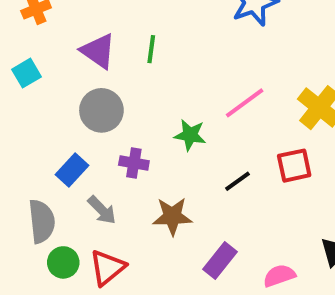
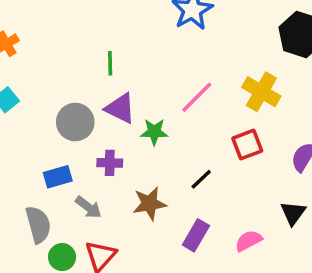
purple triangle: (98, 51) -> (120, 108), moved
blue rectangle: (72, 170) -> (58, 177), turned 40
black line: (237, 181) -> (201, 179), moved

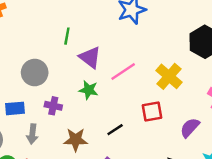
purple triangle: (120, 108) -> (90, 57), moved
gray arrow: (88, 207) -> (32, 134), turned 48

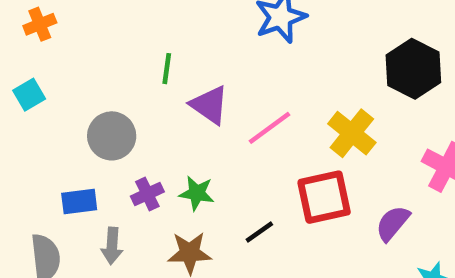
green star: (89, 90) -> (197, 193), moved
purple cross: (53, 106) -> (147, 194), turned -35
red square: (152, 112) -> (324, 197), size x1.4

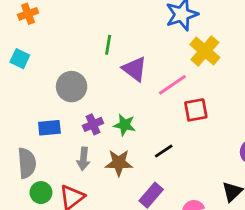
cyan square: (29, 95) -> (20, 59), turned -36
yellow cross: (352, 133) -> (205, 51), moved
red square: (324, 197) -> (196, 110), moved, size x0.7
gray arrow: (112, 246) -> (83, 159), moved

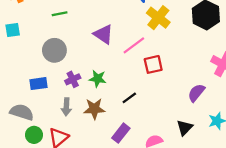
green line: (108, 45) -> (60, 14), moved, turned 72
cyan square: (20, 59) -> (13, 30), turned -32
gray semicircle: (27, 163) -> (22, 112), turned -65

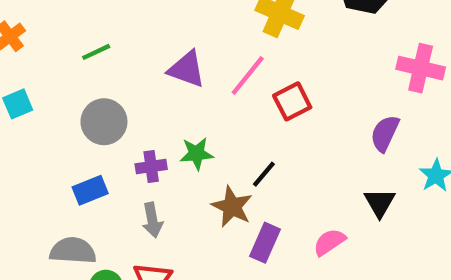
purple cross: (73, 79) -> (151, 167), turned 32
brown star: (94, 109) -> (232, 207), moved, turned -30

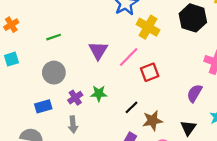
purple triangle: (187, 69) -> (98, 50), turned 36
purple cross: (151, 167) -> (75, 98), turned -32
brown star: (232, 207) -> (152, 121), moved, turned 30

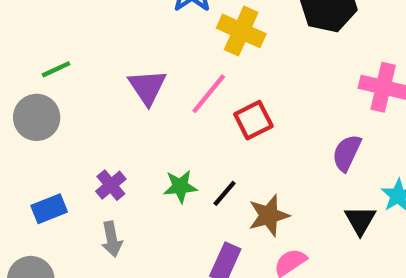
gray circle: (54, 73) -> (37, 117), moved
green star: (99, 94) -> (180, 186), moved
black triangle: (188, 128) -> (360, 220), moved

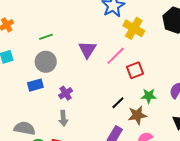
gray circle: (37, 117) -> (46, 62), moved
green star: (180, 186) -> (149, 96), moved
blue rectangle: (49, 209) -> (35, 85), moved

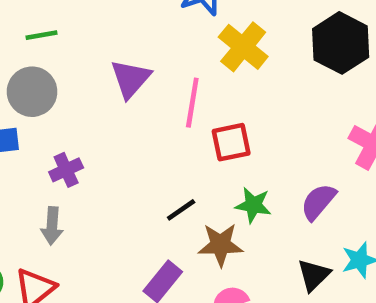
pink line: (116, 56) -> (192, 103), turned -45

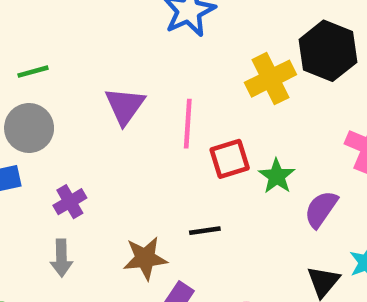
yellow cross: (243, 47) -> (271, 79), moved, turned 30
green star: (253, 205) -> (277, 176), moved, turned 30
black line: (181, 210) -> (205, 231), moved, turned 32
brown star: (221, 245) -> (145, 258), moved

